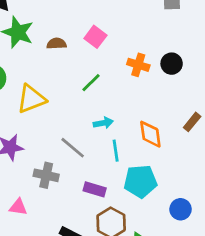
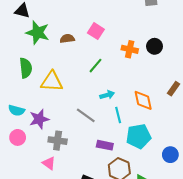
yellow triangle: (31, 99) -> (52, 82), turned 30
gray cross: (46, 175) -> (58, 141), moved
pink triangle: (18, 207) -> (49, 163), turned 32

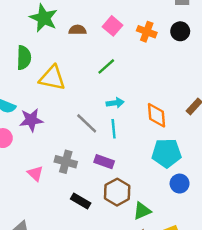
black circle: (154, 46) -> (180, 31), moved
orange cross: (130, 49) -> (147, 32), moved
cyan line: (118, 115) -> (114, 129), moved
cyan pentagon: (139, 136) -> (167, 153), moved
gray cross: (58, 141) -> (66, 162), moved

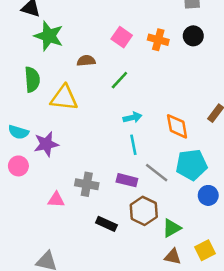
brown semicircle: (78, 30) -> (86, 61), moved
gray line: (87, 123) -> (157, 173), moved
pink triangle: (35, 173) -> (56, 200), turned -35

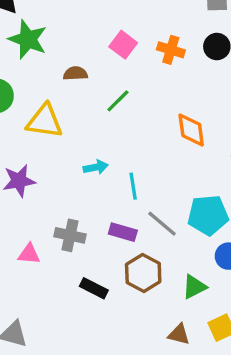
cyan arrow: (132, 117) -> (96, 167), moved
orange diamond: (177, 126) -> (191, 130), moved
green triangle: (172, 228) -> (194, 287), moved

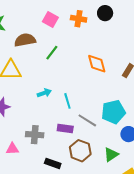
brown semicircle: (75, 74) -> (25, 40), size x1.5

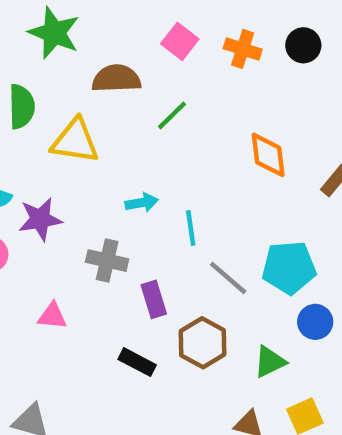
purple rectangle: (65, 128) -> (154, 299), moved, turned 56
gray cross: (35, 135) -> (107, 261), moved

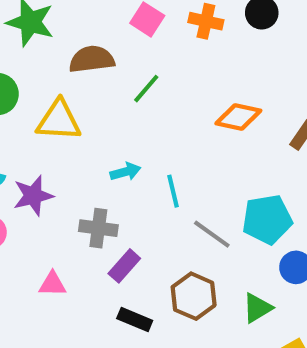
orange diamond: (268, 155) -> (238, 117), turned -66
purple rectangle: (154, 299) -> (124, 266), moved, turned 64

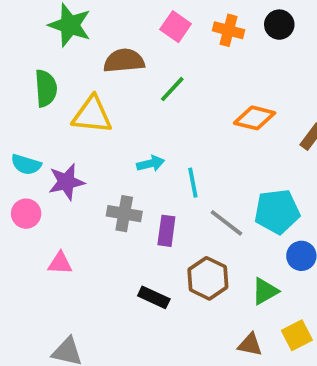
purple rectangle: (124, 266) -> (166, 231), moved, turned -36
pink triangle: (53, 284) -> (60, 263), moved

